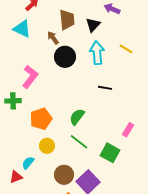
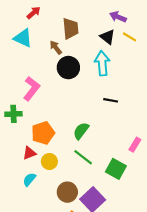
black triangle: (93, 25) -> (107, 37), moved, turned -35
yellow line: (126, 49) -> (130, 37), moved
red triangle: (16, 177) -> (29, 153), moved

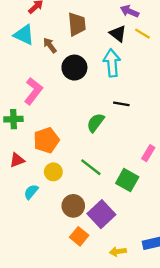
brown arrow: (56, 47) -> (50, 45), moved
green semicircle: (81, 131) -> (96, 123), moved
red triangle: (29, 153) -> (17, 160), moved

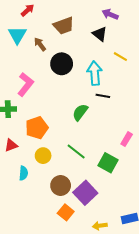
brown trapezoid: (77, 24) -> (64, 26), turned 75
yellow line: (142, 34) -> (120, 57), moved
cyan triangle: (24, 35) -> (17, 35), turned 36
cyan arrow: (112, 63) -> (95, 73), moved
cyan semicircle: (31, 192) -> (23, 173), turned 144

